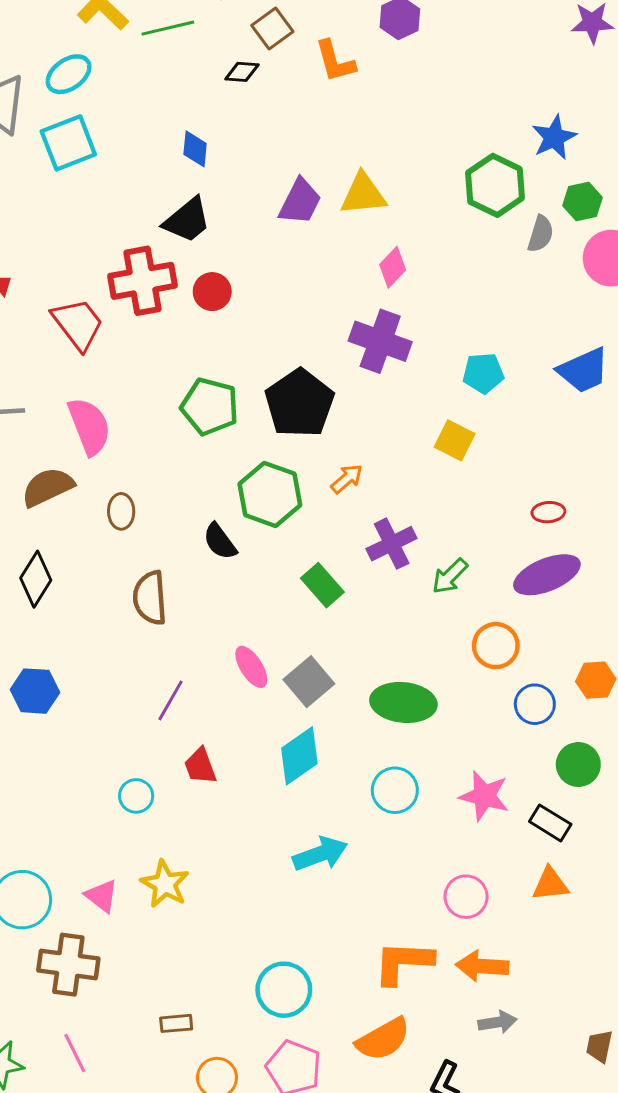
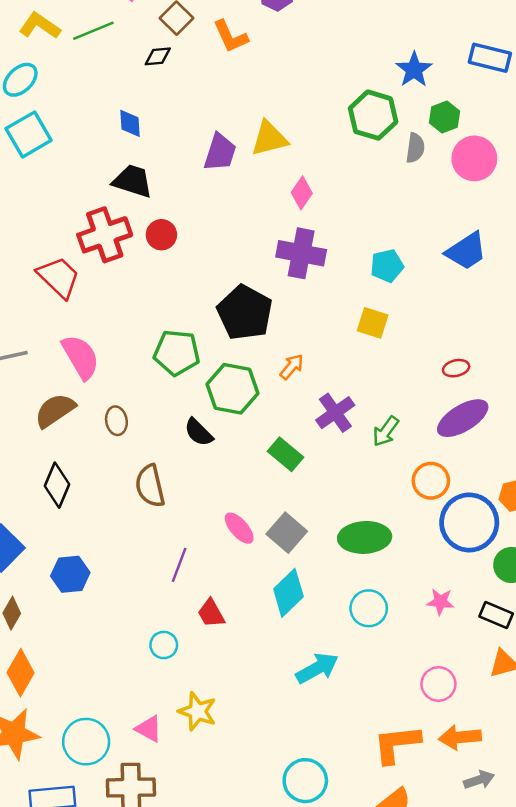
black trapezoid: (187, 220) -> (133, 181), turned -114
green pentagon: (210, 406) -> (177, 353), moved
blue circle: (535, 704) -> (469, 522), size x1.8
pink star: (484, 796) -> (440, 602), size x0.7

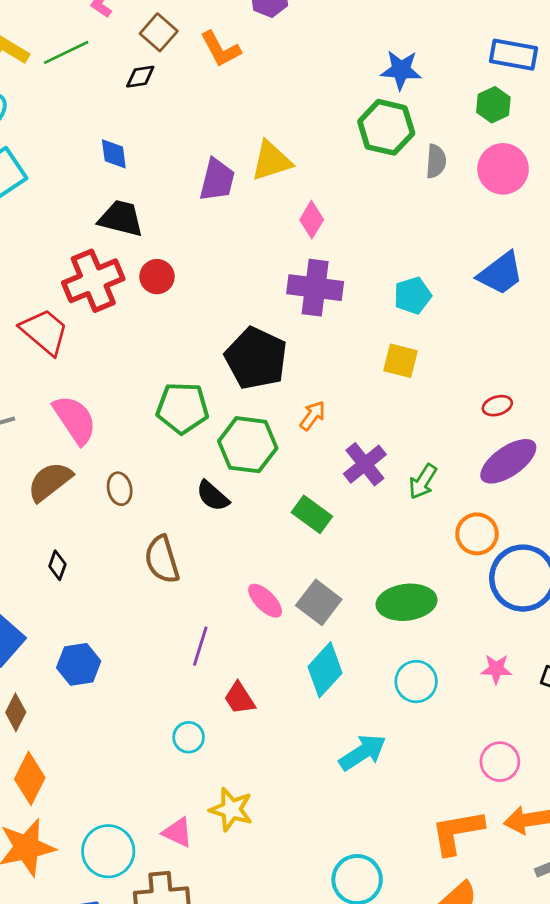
blue star: (414, 70) -> (401, 70), moved, turned -30
green hexagon: (444, 117) -> (493, 105), moved
black diamond: (57, 485) -> (57, 565), size x0.6

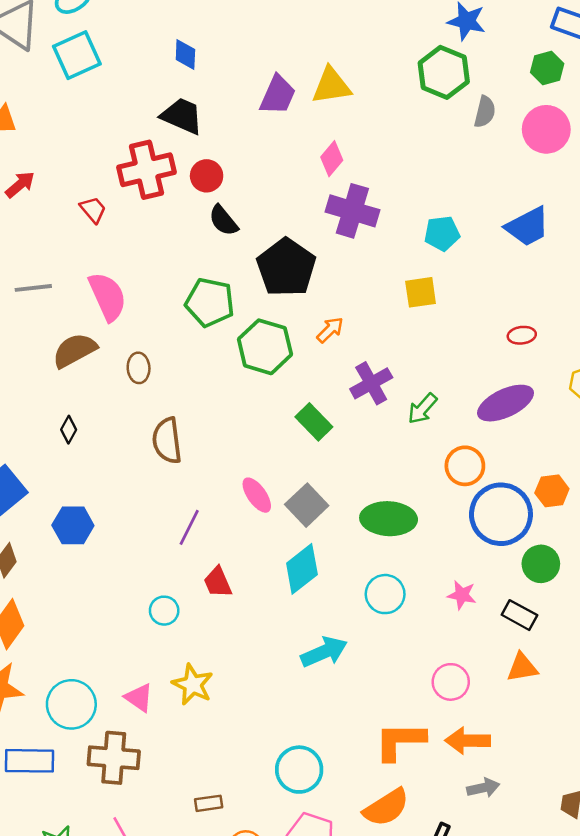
pink diamond: (312, 220) -> (332, 159), moved
red trapezoid: (44, 332) -> (93, 210), size x0.6
yellow square: (400, 361) -> (421, 292), turned -32
red ellipse: (497, 406) -> (522, 335), moved
black semicircle: (213, 496) -> (223, 220), moved

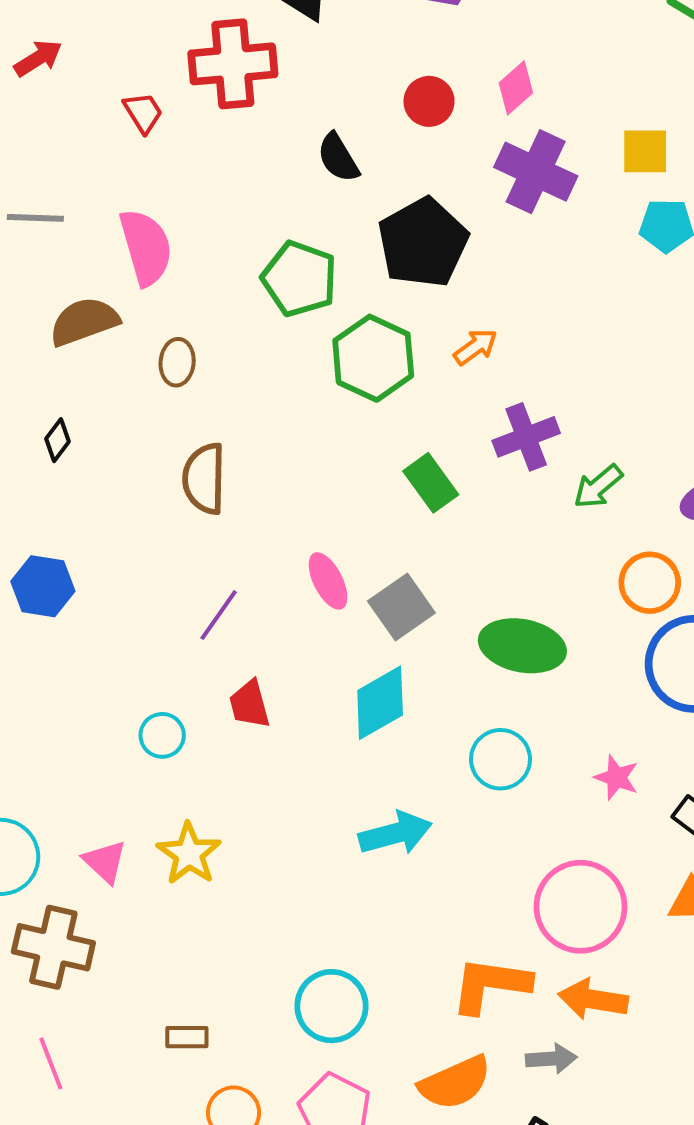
red circle: (207, 176) -> (429, 101), moved
yellow square: (421, 292) -> (645, 151), moved
pink circle: (451, 682) -> (581, 907), size x1.6
gray arrow: (483, 788) -> (551, 1059), moved

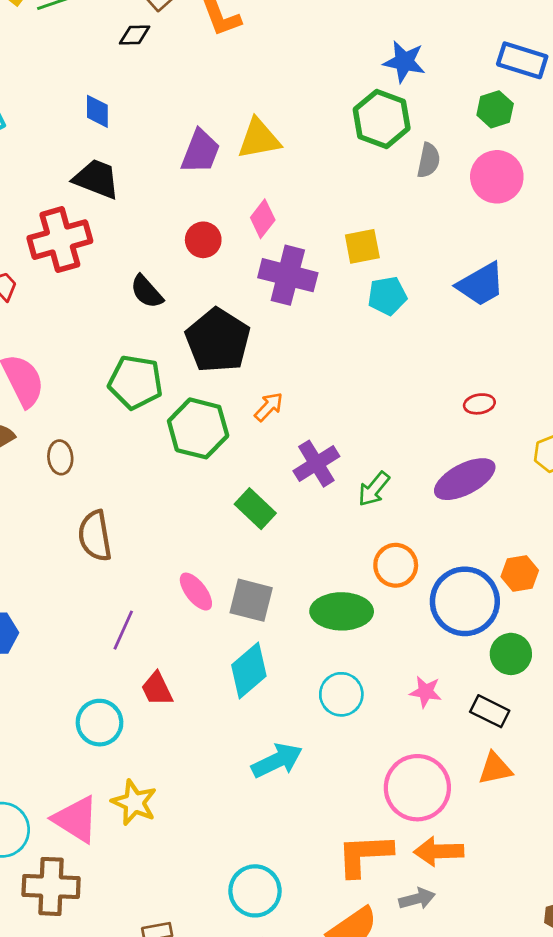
orange circle: (650, 583) -> (396, 565), moved
gray square: (401, 607) -> (251, 600), turned -30
cyan circle: (162, 735) -> (100, 723), size x1.4
pink triangle: (105, 862) -> (76, 819), size x1.5

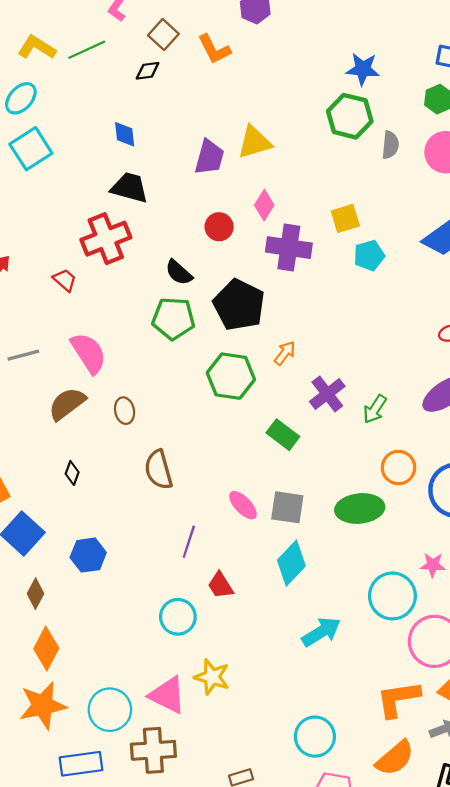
green pentagon: (135, 382) -> (173, 318), moved
cyan circle: (341, 694) -> (392, 596), moved, size x1.4

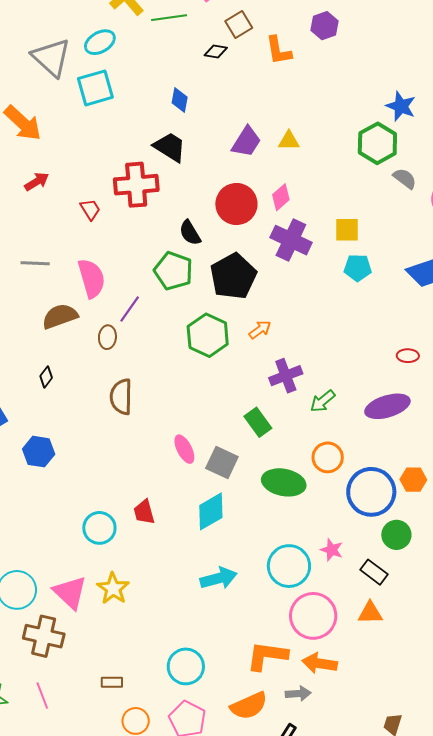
yellow triangle: (254, 142) -> (289, 141), size x0.7
gray semicircle: (390, 145) -> (405, 178), turned -75
red circle: (219, 227) -> (236, 204), size x1.6
green rectangle: (283, 435) -> (258, 422), moved
purple line: (189, 542) -> (130, 309), moved

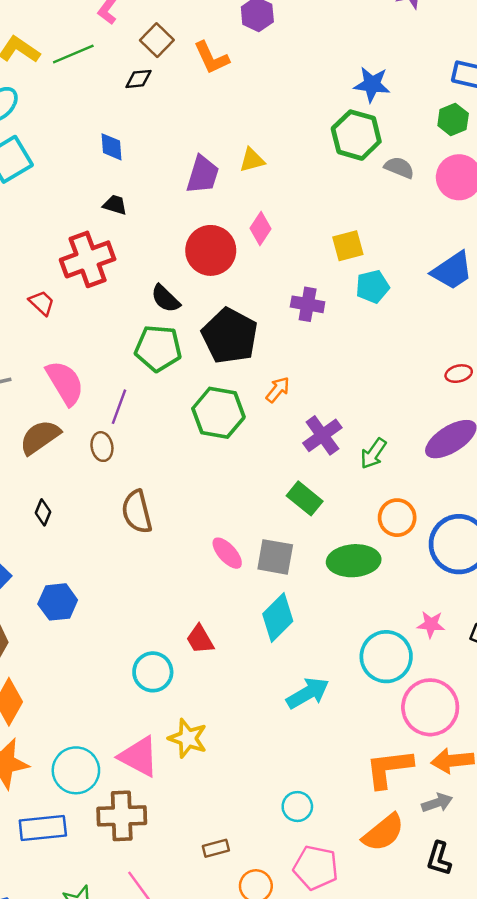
black trapezoid: (170, 147) -> (115, 205), size x0.6
purple cross: (291, 240) -> (308, 304), moved, size x0.7
cyan circle: (186, 666) -> (297, 807), size x0.7

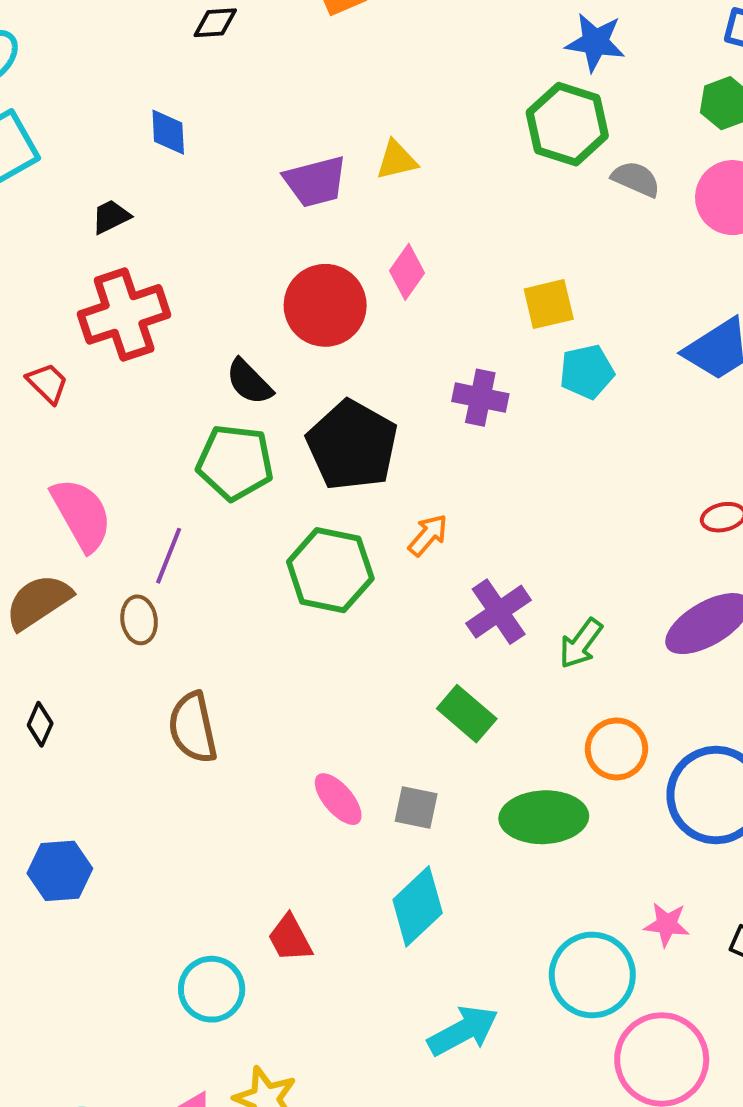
purple trapezoid: (203, 175) -> (315, 182), turned 57
black trapezoid: (115, 205) -> (111, 217), moved, turned -45
gray square: (275, 557) -> (416, 808), size x0.7

